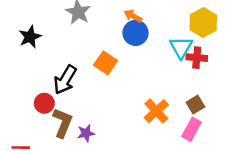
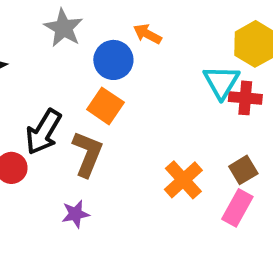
blue circle: (135, 33) -> (113, 60), moved
brown L-shape: (63, 123) -> (87, 154), moved

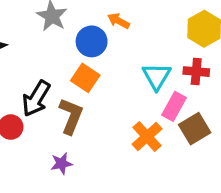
cyan triangle: (221, 82) -> (157, 76), moved
brown square: (243, 170) -> (195, 129), size x1.4
pink rectangle: (237, 208) -> (174, 106), moved

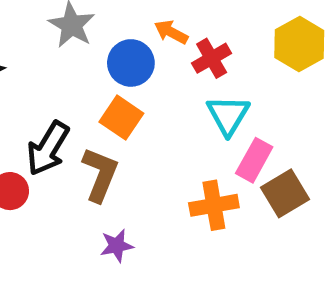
red cross: (196, 72) -> (212, 58), moved, turned -35
orange cross: (147, 137) -> (214, 205), turned 32
purple star: (61, 163) -> (117, 246), moved

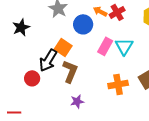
red cross: (212, 58) -> (117, 12), moved
orange square: (121, 118) -> (63, 47), moved
pink rectangle: (254, 160) -> (105, 46), moved

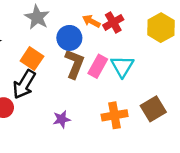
orange square: (63, 47) -> (32, 59), moved
brown L-shape: (70, 71) -> (75, 64), moved
purple star: (77, 101) -> (62, 119), moved

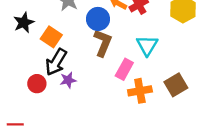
orange square: (32, 59) -> (51, 37), moved
pink rectangle: (98, 66) -> (124, 69), moved
purple star: (62, 119) -> (68, 80), moved

